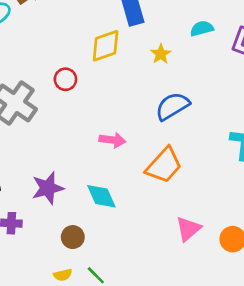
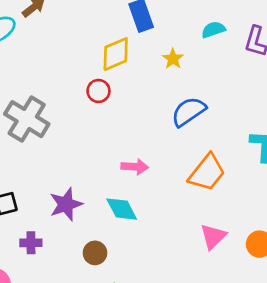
red circle: (65, 79) -> (98, 91), moved
pink arrow: (112, 140) -> (135, 167), moved
orange trapezoid: (164, 165) -> (207, 173), moved

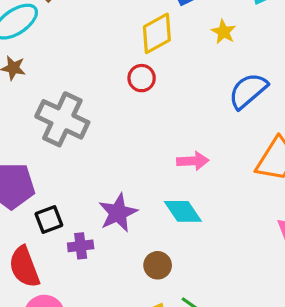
purple cross: (31, 243) -> (81, 246), moved

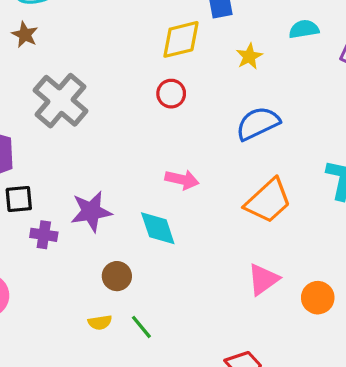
red circle: (142, 78) -> (171, 94), moved

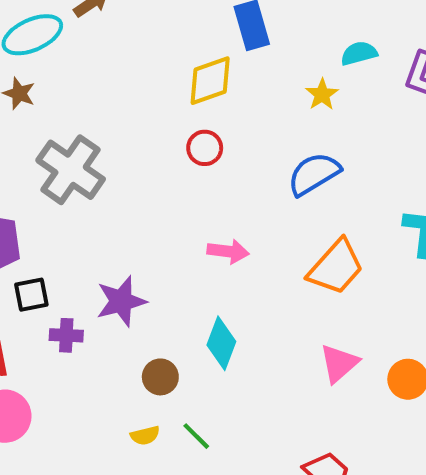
yellow star: (249, 56) -> (322, 94), moved
cyan diamond: (158, 228) -> (221, 343), moved, turned 45

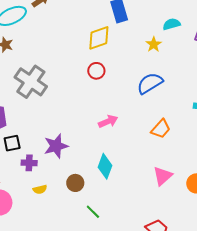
pink arrow: (228, 251) -> (108, 121), turned -30
orange trapezoid: (336, 267) -> (161, 129), size x0.7
yellow semicircle: (145, 436) -> (40, 189), moved

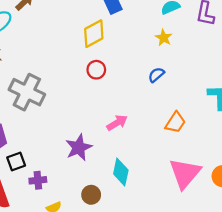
yellow star: (154, 44) -> (164, 38), moved
blue semicircle: (150, 83) -> (156, 75), size x0.6
purple star: (56, 146) -> (79, 148), moved
pink triangle: (163, 176) -> (185, 173), size x1.5

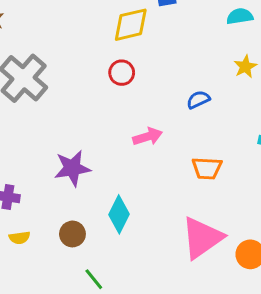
yellow star: (164, 38) -> (245, 67), moved
orange trapezoid: (175, 122) -> (207, 168), turned 45
pink arrow: (117, 123) -> (148, 137), moved

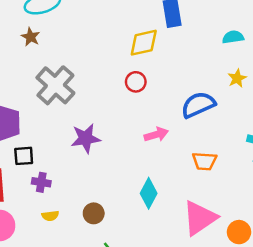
blue semicircle: (198, 100) -> (198, 105), size x1.8
purple star: (72, 168) -> (86, 138), moved
cyan diamond: (119, 214) -> (149, 193), moved

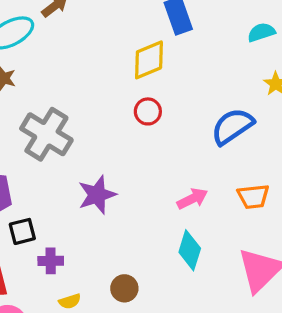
pink arrow: (156, 134) -> (192, 199), moved

